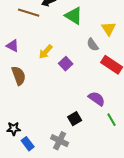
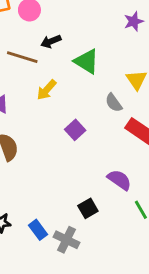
yellow arrow: (46, 52) -> (47, 90), moved
blue rectangle: (28, 144) -> (38, 230), moved

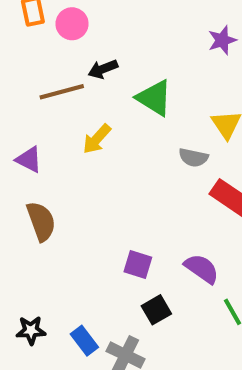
brown line: (22, 57) -> (62, 92), turned -32
gray semicircle: (114, 103) -> (193, 158), turned -42
purple square: (75, 130) -> (138, 265), moved, turned -30

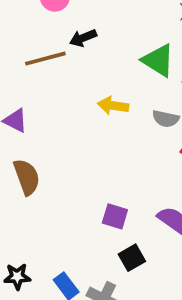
green triangle: (154, 98) -> (158, 60), moved
yellow arrow: (97, 139) -> (113, 106), moved, turned 56

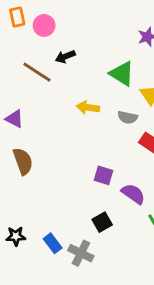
brown line: (45, 59) -> (37, 72), turned 48
purple square: (115, 216) -> (103, 175), moved

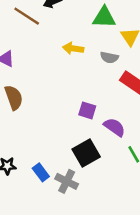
green triangle: (122, 74) -> (104, 17), turned -30
black square: (102, 222) -> (86, 153), size x1.5

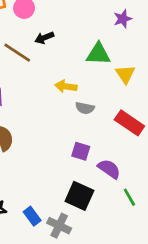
gray semicircle: (109, 57) -> (85, 108), moved
black square: (86, 153) -> (79, 196), turned -36

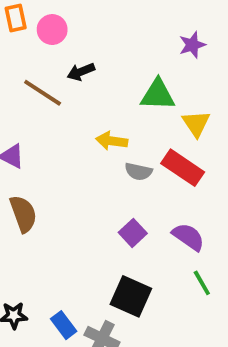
red rectangle: (129, 123) -> (183, 168), moved
purple square: (81, 151) -> (133, 233), turned 30
purple semicircle: (109, 169) -> (188, 237), moved
green line: (129, 197) -> (202, 283), moved

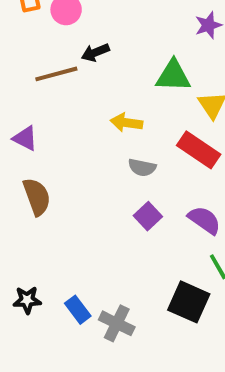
brown line: (43, 93) -> (56, 74), turned -48
gray semicircle: (138, 172) -> (142, 167), moved
black square: (131, 296) -> (189, 302), moved

